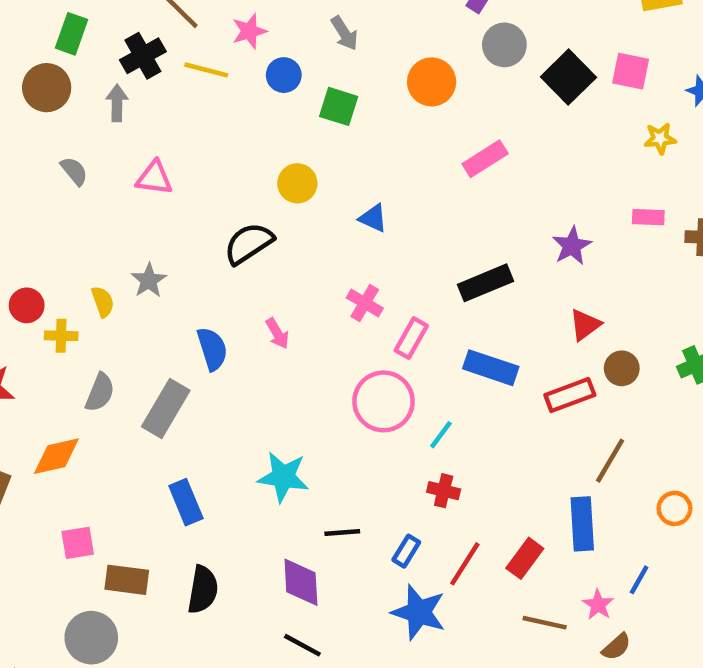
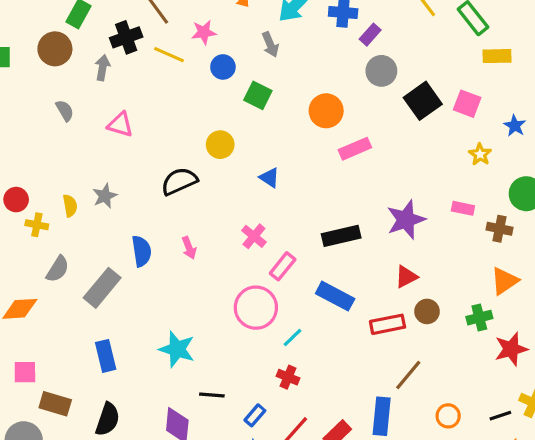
orange circle: (432, 82) -> (326, 111), moved
yellow star: (660, 138) -> (480, 154), turned 30
purple star: (572, 246) -> (406, 220), size x1.4

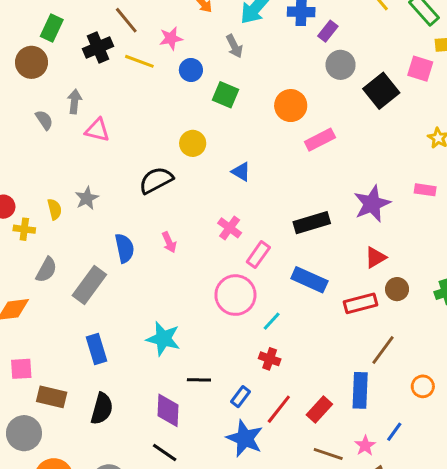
gray arrow: (103, 68) -> (75, 102), moved
pink square: (467, 104) -> (420, 69), moved

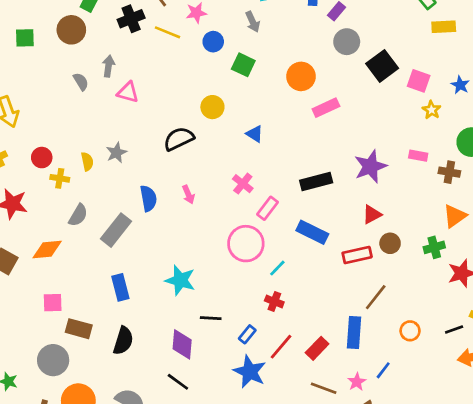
pink square: (420, 69) -> (419, 81), moved

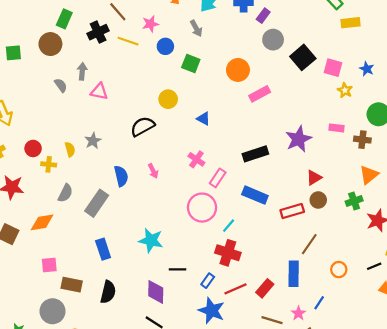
red triangle: (372, 214) -> (314, 178), moved
red cross: (274, 301) -> (228, 253), size x1.6
red line: (281, 347) -> (236, 289), turned 30

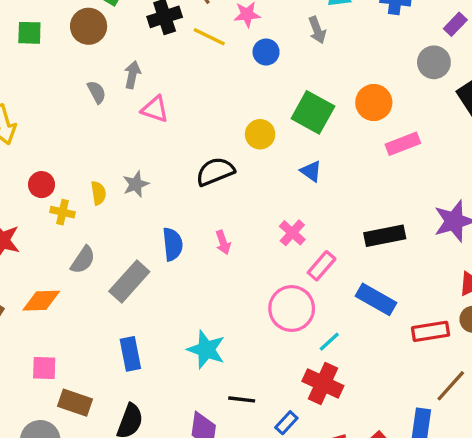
purple rectangle: (263, 16) -> (455, 24), moved
green square: (191, 63) -> (313, 112), moved, size x1.4

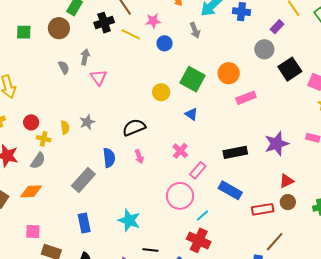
pink triangle: (155, 109) -> (98, 77), turned 36
black semicircle: (215, 172) -> (134, 127), moved
gray semicircle: (83, 260) -> (38, 161), moved

